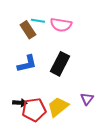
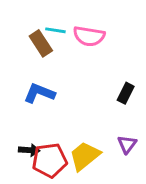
blue L-shape: (27, 64) -> (39, 93), turned -145
black rectangle: (60, 64) -> (126, 93), moved, size x0.6

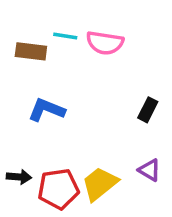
brown rectangle: (41, 43) -> (31, 51), moved, turned -50
purple triangle: (127, 144) -> (150, 170), turned -36
black arrow: (29, 150) -> (19, 177), moved

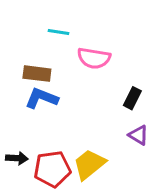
pink semicircle: (105, 43) -> (94, 58), moved
brown rectangle: (31, 51) -> (37, 74), moved
purple triangle: (150, 170) -> (138, 135), moved

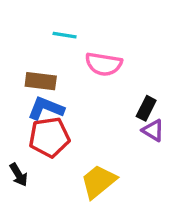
purple triangle: (138, 135) -> (153, 130), moved
black arrow: (17, 158) -> (19, 175), turned 55
red pentagon: (52, 169) -> (49, 137), moved

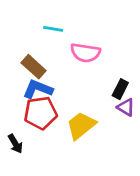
brown rectangle: (41, 81) -> (34, 67), turned 35
yellow trapezoid: (99, 182) -> (81, 125), moved

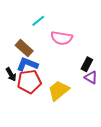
cyan line: (53, 29) -> (38, 21), turned -48
black arrow: (15, 144) -> (11, 74), moved

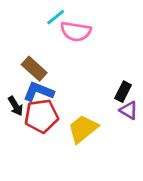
cyan line: (38, 21) -> (56, 17), moved
pink semicircle: (62, 38) -> (76, 31), moved

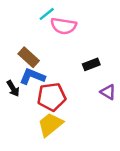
black rectangle: (123, 92) -> (91, 64), moved, turned 42
red pentagon: (41, 116) -> (52, 97), moved
yellow trapezoid: (83, 129) -> (50, 125), moved

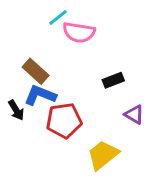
yellow trapezoid: (50, 125) -> (103, 155), moved

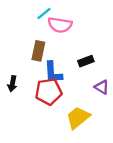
brown rectangle: (36, 71) -> (38, 51), moved, turned 60
blue L-shape: (40, 95) -> (53, 72), moved, turned -115
black arrow: (16, 110) -> (12, 84), turned 42

